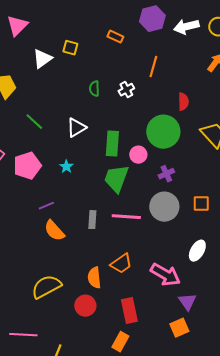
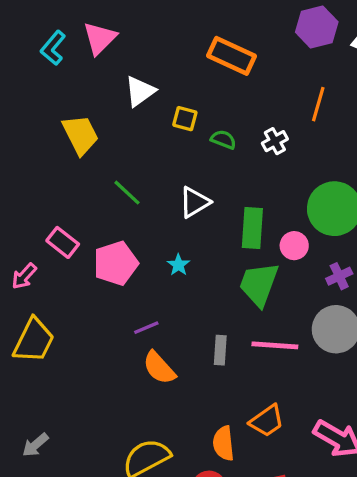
orange rectangle: (115, 37) -> (231, 56), moved, size x1.8
yellow square: (70, 48) -> (185, 119), moved
green semicircle: (94, 89) -> (223, 140), turned 112

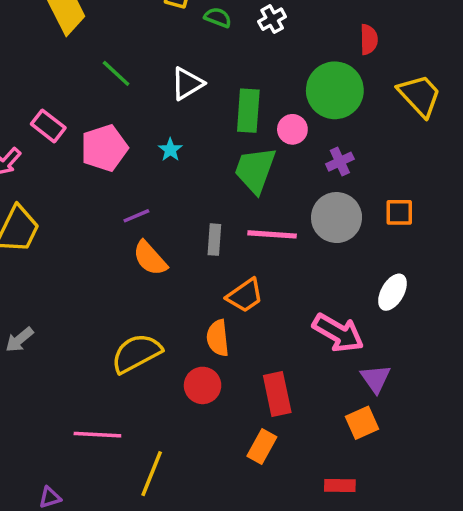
orange trapezoid: (267, 421) -> (245, 296), moved

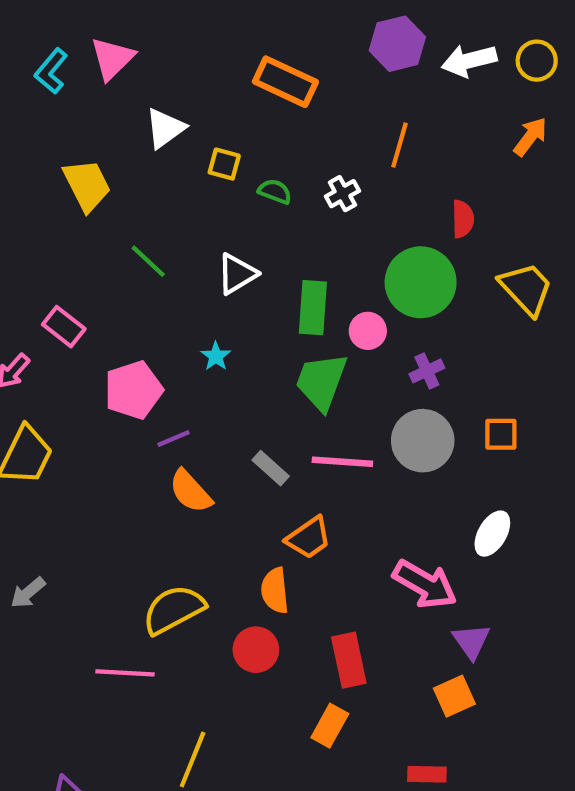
pink pentagon: (104, 148) -> (133, 390), moved
gray rectangle: (214, 240) -> (271, 468), turned -52
pink line: (97, 435) -> (125, 673), moved

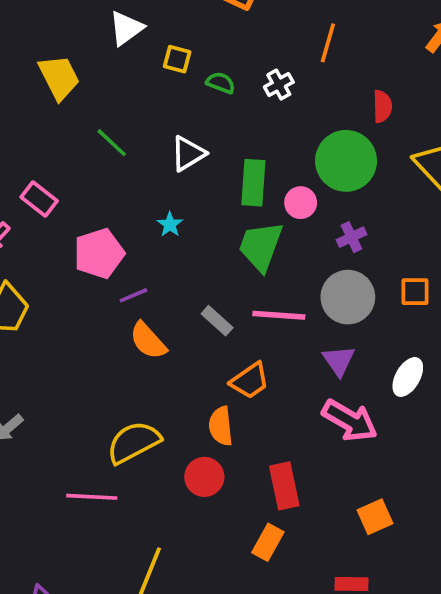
purple triangle: (471, 641) -> (339, 361), moved

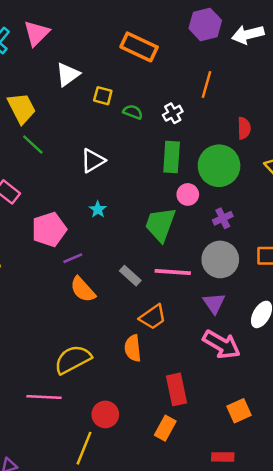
green line: (112, 143) -> (33, 144), moved
white triangle: (188, 154) -> (93, 161), moved
green rectangle: (253, 183) -> (172, 157), moved
red circle: (204, 477) -> (105, 414), moved

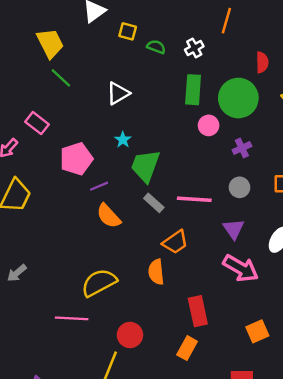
green trapezoid: (160, 224) -> (145, 166), moved
gray circle: (220, 259) -> (240, 187), size x0.6

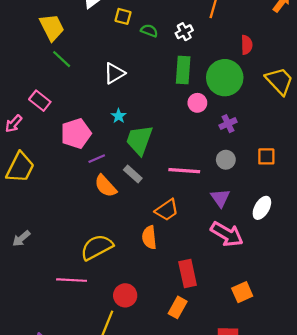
gray rectangle: (154, 203) -> (133, 174), moved

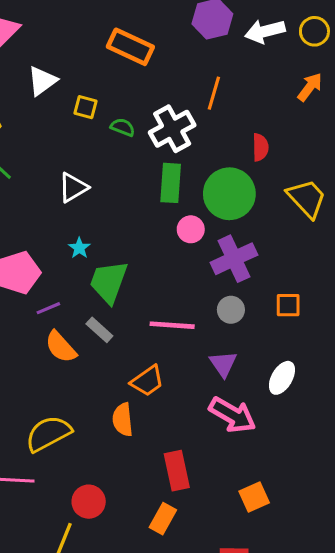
white cross: (184, 32) -> (172, 129), size x1.8
purple cross: (228, 124) -> (234, 259), size x1.8

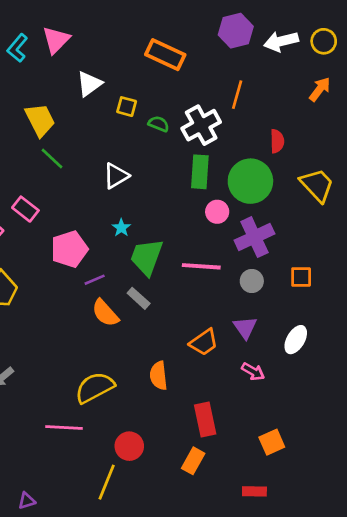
pink line: (172, 325) -> (201, 266), moved
orange trapezoid: (147, 381) -> (204, 342), moved
pink arrow: (232, 415) -> (253, 372), size x0.6

